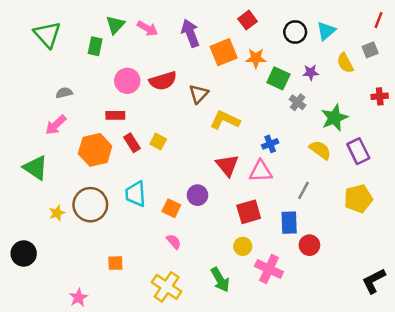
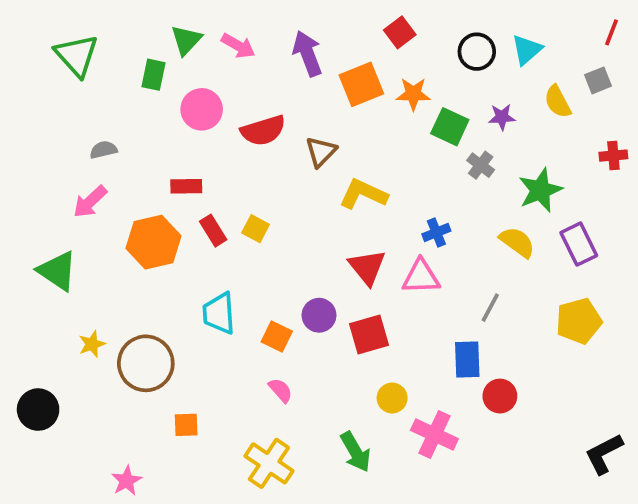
pink circle: (127, 81) -> (202, 109), moved
brown circle: (90, 205) -> (146, 363), moved
red square: (249, 212) -> (369, 334), moved

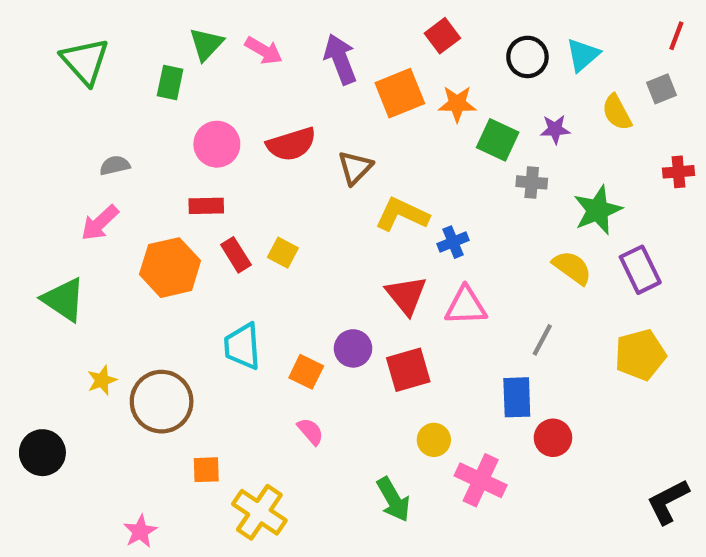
pink circle: (202, 109) -> (217, 144), moved
gray cross: (481, 165) -> (532, 182), turned -32
blue cross: (436, 232) -> (453, 242), moved
yellow cross: (269, 463) -> (259, 512), moved

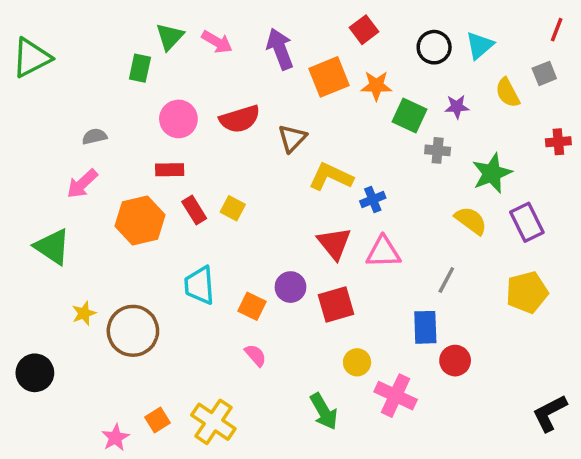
green triangle: (85, 61) -> (31, 58), moved, turned 45
orange square: (206, 470) -> (157, 420), moved, turned -30

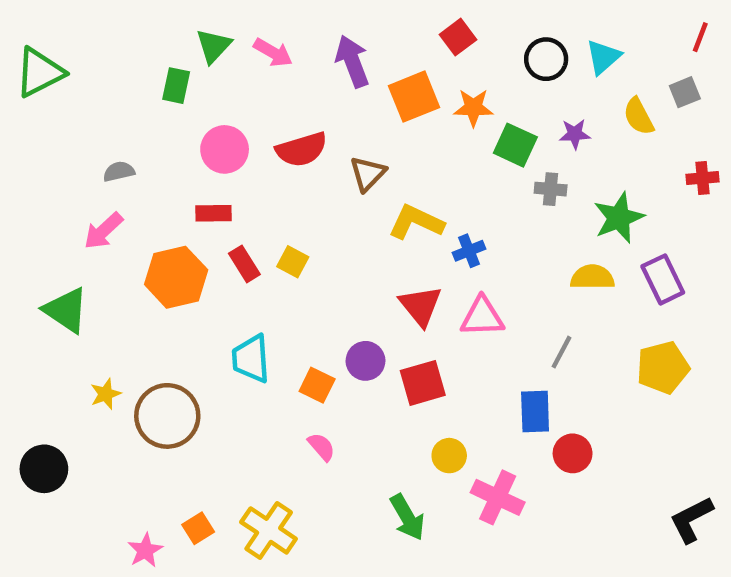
yellow semicircle: (471, 221) -> (592, 277), turned -36

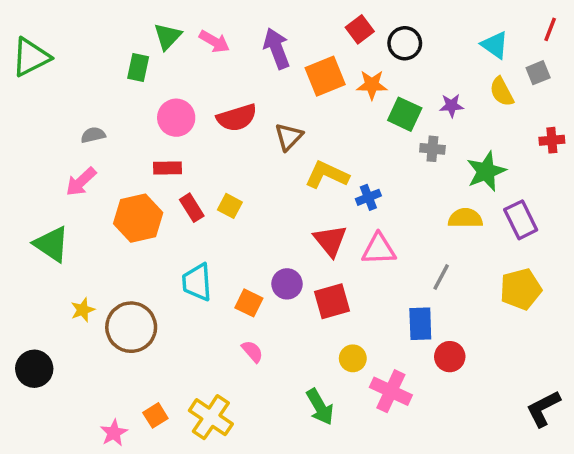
cyan triangle: (603, 57) -> (495, 45), moved, turned -44
black circle: (546, 59) -> (405, 43), moved

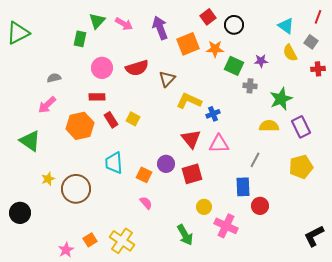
gray square: (538, 73) -> (311, 42), turned -32
red cross: (552, 140) -> (318, 69), moved

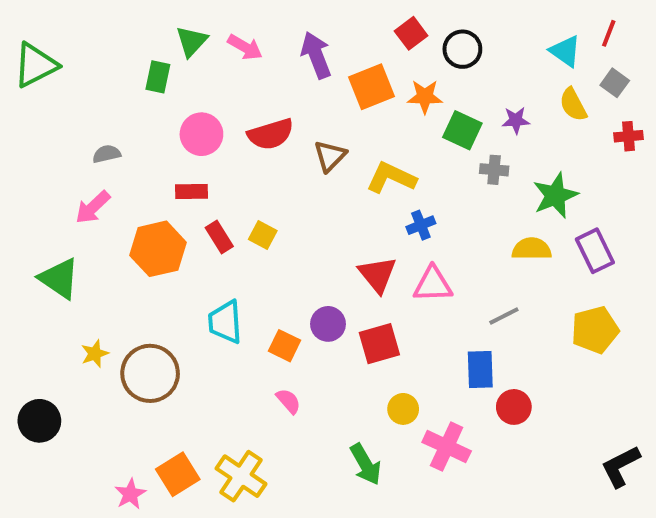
red line: (318, 17) -> (609, 33), moved
yellow L-shape: (189, 101) -> (391, 178), moved
gray line: (255, 160) -> (504, 316), turned 35
orange square: (90, 240) -> (178, 474), size x1.5

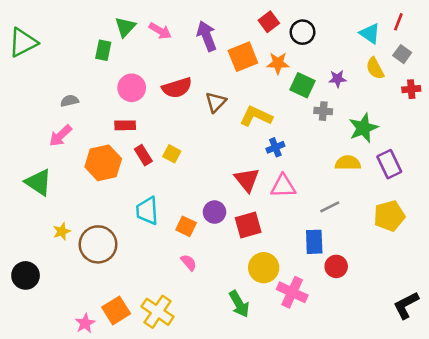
yellow circle: (403, 409) -> (264, 268), size x1.5

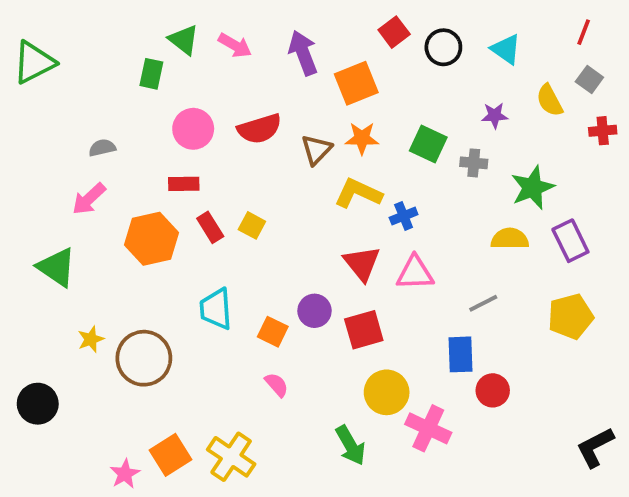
green triangle: (125, 27) -> (184, 40), turned -35
cyan triangle: (370, 33) -> (506, 49), moved
orange star: (278, 63) -> (362, 138), moved
green square: (303, 85) -> (428, 144), moved
yellow L-shape: (256, 116) -> (358, 193), moved

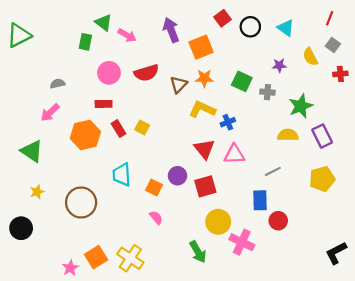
pink arrow: (235, 45) -> (127, 35), moved
yellow star: (91, 339) -> (37, 192), moved

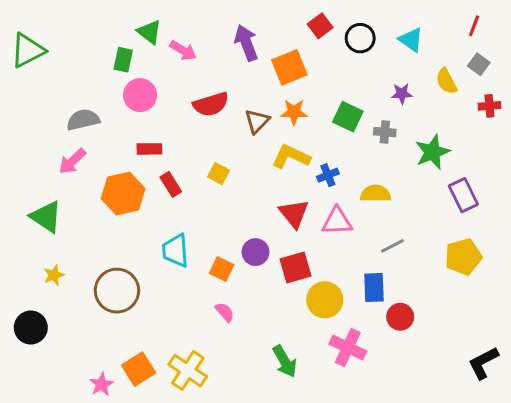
pink circle: (109, 73) -> (140, 95), moved
gray semicircle: (58, 84) -> (83, 120), size x1.5
yellow square: (142, 127) -> (219, 174), moved
yellow semicircle: (288, 135) -> (376, 194), moved
yellow circle: (218, 222) -> (325, 300), moved

